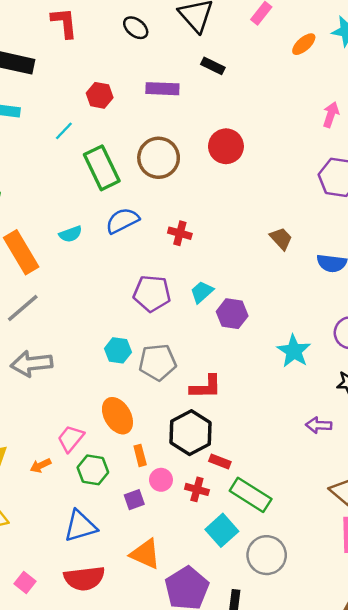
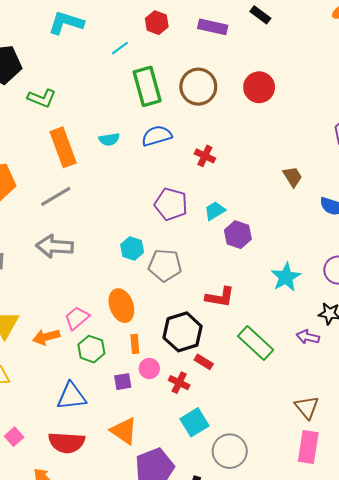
red L-shape: (206, 387) -> (220, 297), moved
purple arrow: (319, 425) -> (308, 337), moved
orange arrow: (41, 466) -> (46, 337), size x1.4
green rectangle: (251, 495) -> (256, 343), moved

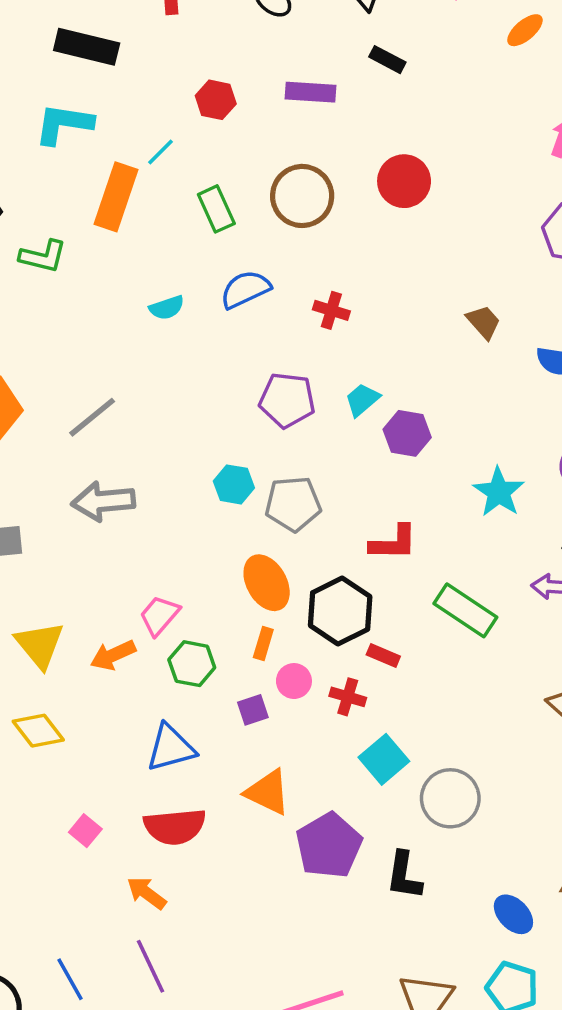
green rectangle: (147, 86) -> (216, 209), size x0.7
orange rectangle: (63, 147) -> (116, 197), moved, turned 48
orange ellipse: (121, 306) -> (267, 583), moved
orange rectangle: (135, 344) -> (263, 644), turned 30

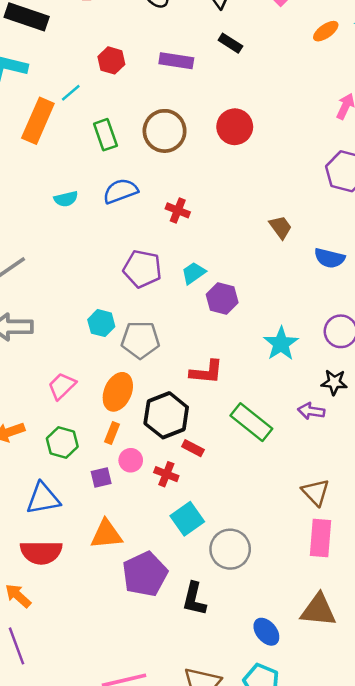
orange ellipse: (267, 583) -> (118, 392), turned 48
pink trapezoid: (159, 616) -> (62, 386), moved
orange triangle: (268, 792) -> (106, 534), turned -36

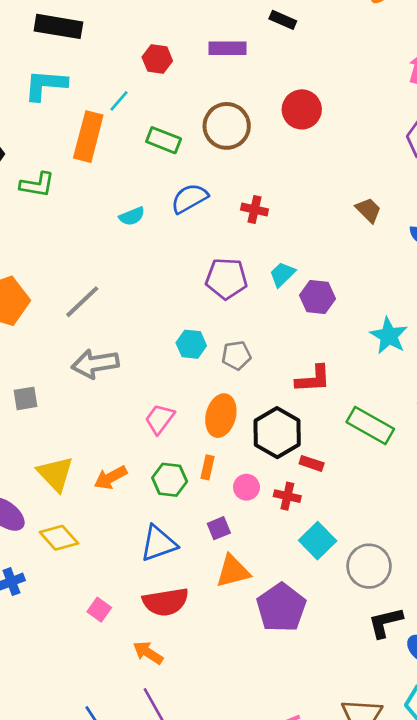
green rectangle: (105, 135) -> (164, 140), turned -40
gray pentagon: (140, 340) -> (236, 355), size x0.7
orange rectangle: (112, 433) -> (207, 467), moved
purple square: (101, 477) -> (219, 528), moved
black L-shape: (194, 599) -> (385, 622), moved, turned 72

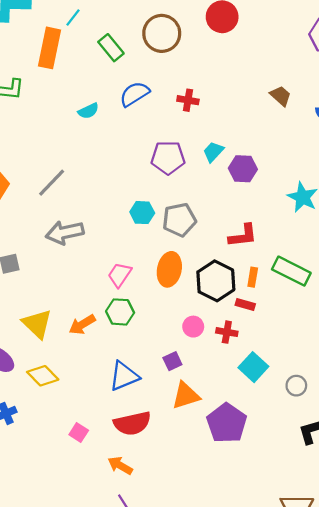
green rectangle: (164, 140) -> (111, 48), turned 32
gray pentagon: (236, 355) -> (179, 220), size x1.4
orange rectangle: (207, 467) -> (253, 277), moved
green hexagon: (170, 480) -> (120, 312), moved
gray circle: (369, 566) -> (296, 386), size x0.6

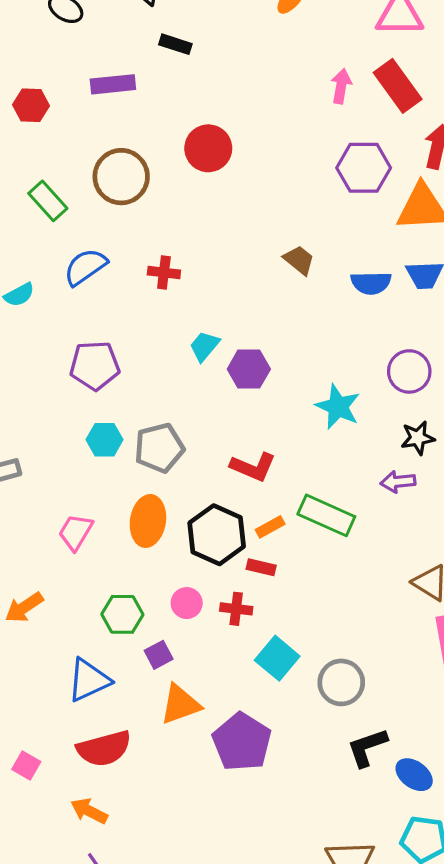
purple pentagon: (168, 158) -> (95, 366), moved
red L-shape: (243, 236) -> (253, 467), turned 32
orange rectangle: (253, 277) -> (270, 527), turned 54
green hexagon: (120, 312) -> (122, 614), moved
gray circle: (296, 386) -> (341, 682), size x1.5

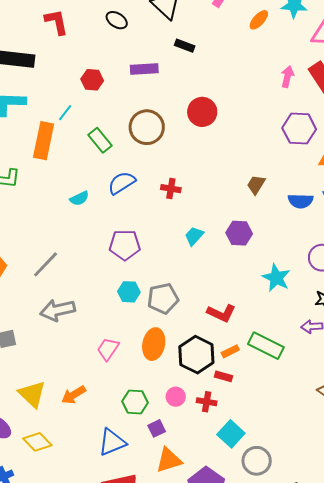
brown trapezoid: (299, 260) -> (256, 185), turned -100
purple hexagon: (249, 369) -> (239, 233), moved
gray circle: (341, 682) -> (257, 461), moved

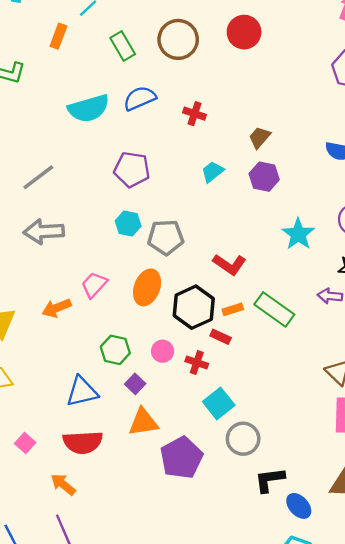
orange rectangle: (44, 141) -> (58, 36), size x0.6
brown trapezoid: (256, 185) -> (260, 137), moved
cyan semicircle: (79, 198) -> (89, 108), size x1.8
orange arrow: (74, 395) -> (57, 308), moved
purple square: (157, 428) -> (135, 384), turned -30

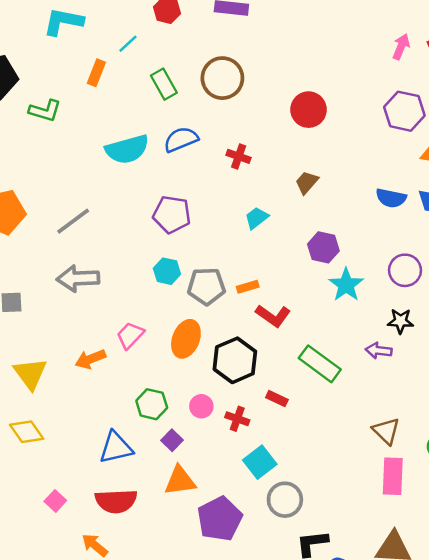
red circle: (244, 32) -> (309, 110), moved
purple hexagon: (264, 177) -> (323, 247), moved
orange rectangle: (233, 309) -> (248, 287), moved
red rectangle: (221, 337) -> (277, 399), moved

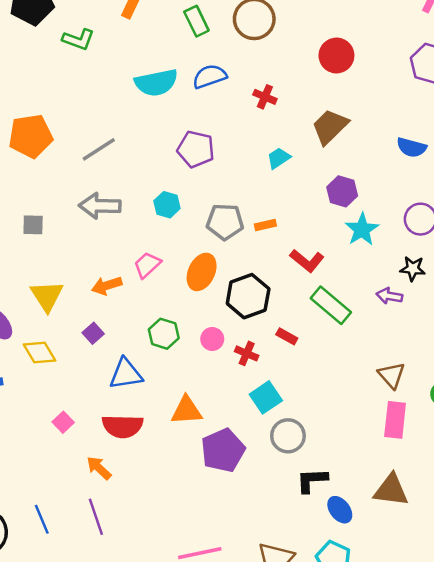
brown trapezoid: (307, 182) -> (330, 127), size x1.6
cyan hexagon: (167, 271) -> (167, 205), moved
red L-shape: (273, 316) -> (307, 261), moved
purple square: (172, 440) -> (93, 333), moved

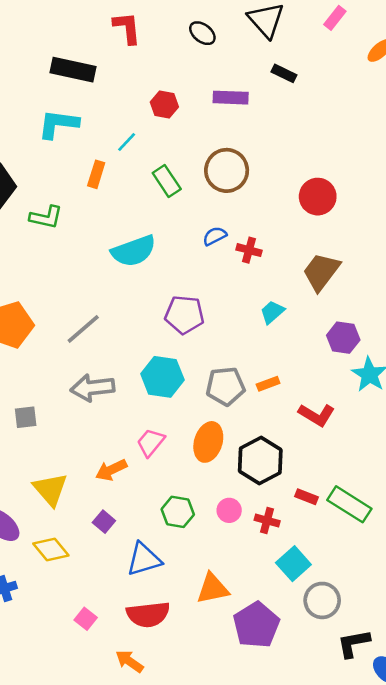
blue semicircle: (210, 76) -> (215, 236), moved, size x0.7
cyan hexagon: (167, 205) -> (162, 377), size x1.5
green rectangle: (331, 305) -> (349, 504), moved

